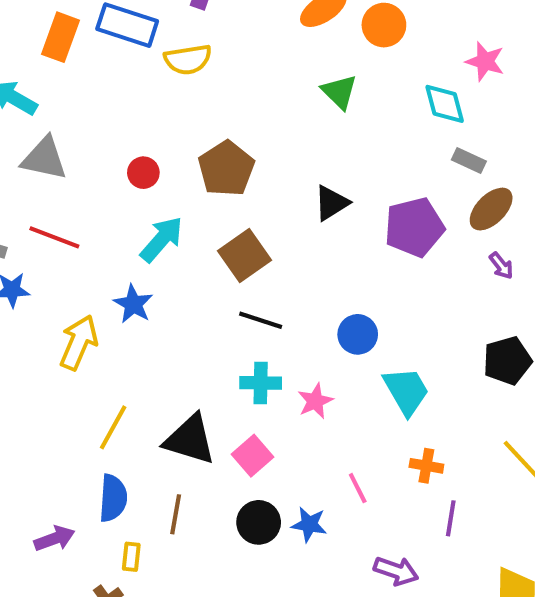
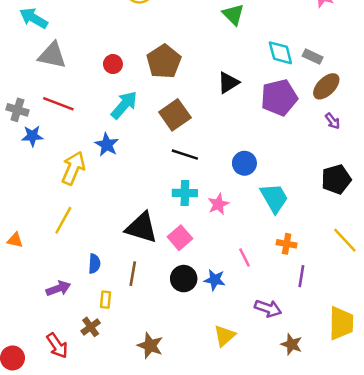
cyan diamond: (445, 104) -> (280, 53), moved
yellow line: (113, 427) -> (63, 220), moved
blue semicircle: (113, 498) -> (94, 264), size x0.7

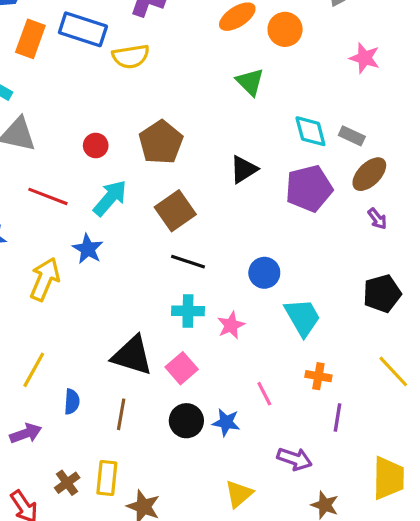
red line: (58, 104) -> (48, 196), moved
yellow line: (63, 220) -> (34, 370), moved
yellow rectangle: (106, 300) -> (107, 478), moved, size x1.5

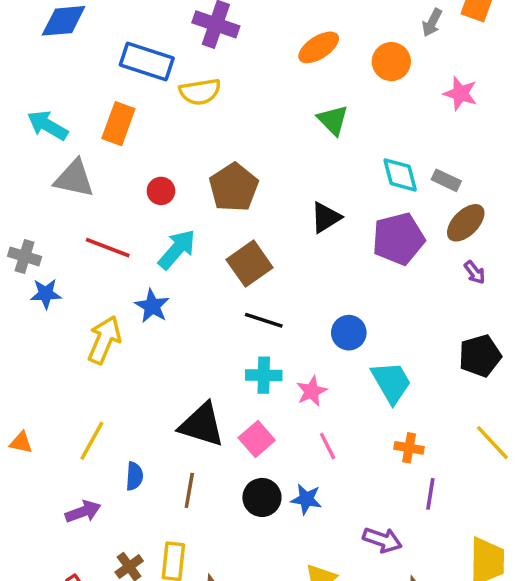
orange circle: (285, 29) -> (391, 62), moved
orange rectangle: (30, 39) -> (118, 124), moved
pink line: (264, 394) -> (328, 446), moved

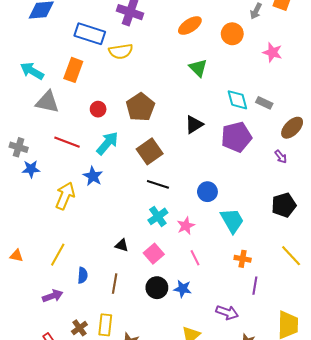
brown ellipse: (466, 223) -> (292, 128), moved
cyan cross: (264, 375) -> (158, 216), turned -36
black triangle: (202, 425) -> (122, 245), size x0.5

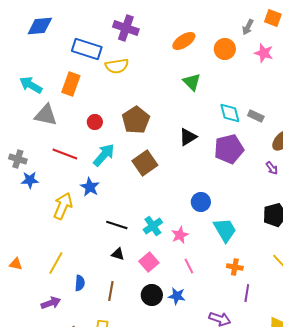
pink star: (272, 52) -> (264, 53), moved
black line: (158, 184) -> (117, 225), moved

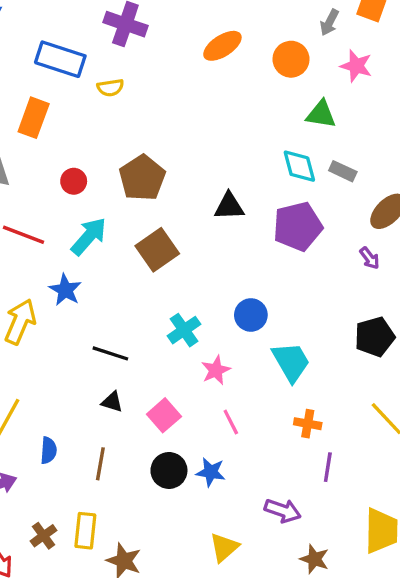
yellow semicircle: (117, 66) -> (110, 88), size x0.7
green triangle: (192, 82) -> (321, 114), moved, turned -36
black triangle: (188, 137) -> (229, 206), turned 30
cyan cross: (153, 226) -> (184, 330), moved

